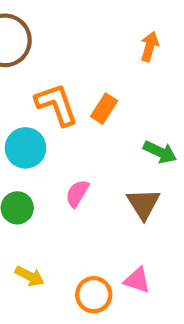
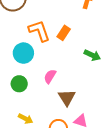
brown triangle: (143, 204) -> (67, 98), moved

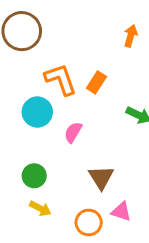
pink semicircle: (50, 76) -> (73, 132), moved
green circle: (19, 84) -> (34, 176), moved

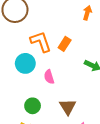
pink semicircle: (73, 132) -> (49, 77), turned -48
green circle: (34, 176) -> (33, 106), moved

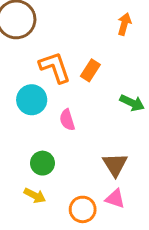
brown triangle: (68, 107) -> (115, 165), moved

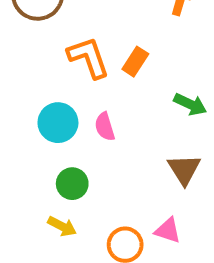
cyan circle: (32, 100) -> (58, 123), moved
brown triangle: (115, 165) -> (184, 169), moved

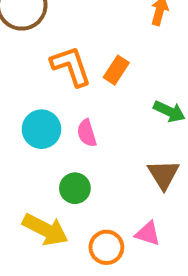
green circle: (72, 184) -> (75, 188), moved
yellow arrow: (62, 226) -> (45, 230), size x1.6

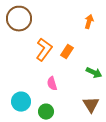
orange L-shape: (71, 66) -> (44, 50), turned 55
cyan circle: (41, 129) -> (21, 102), moved

